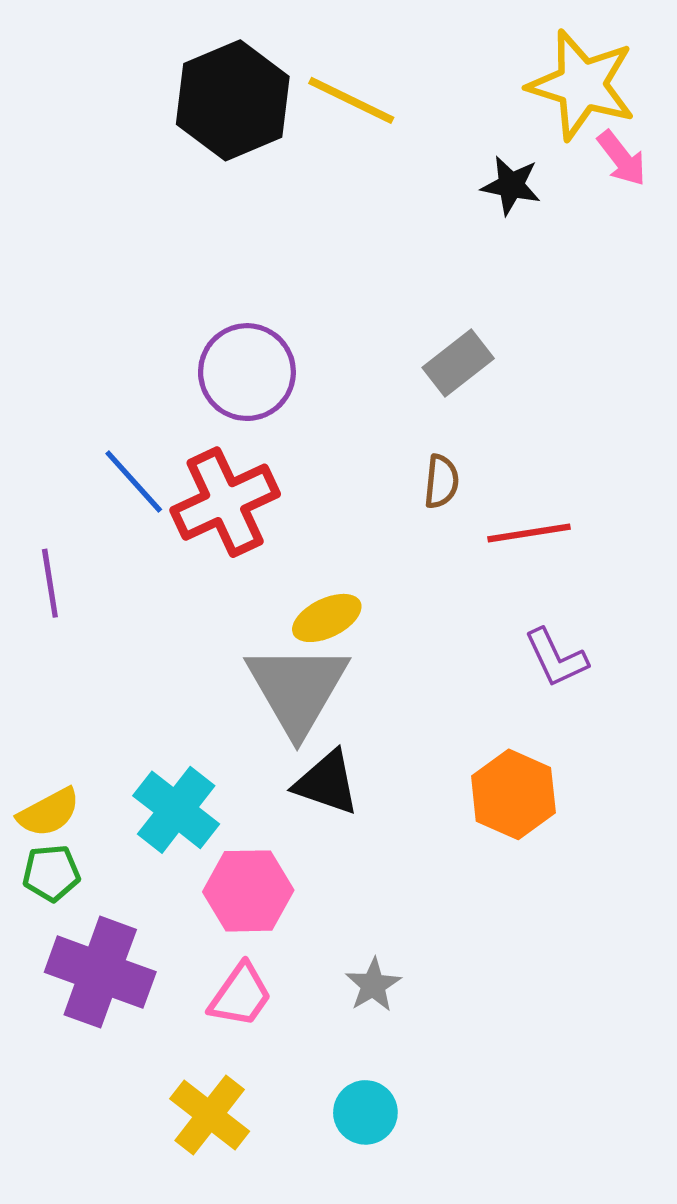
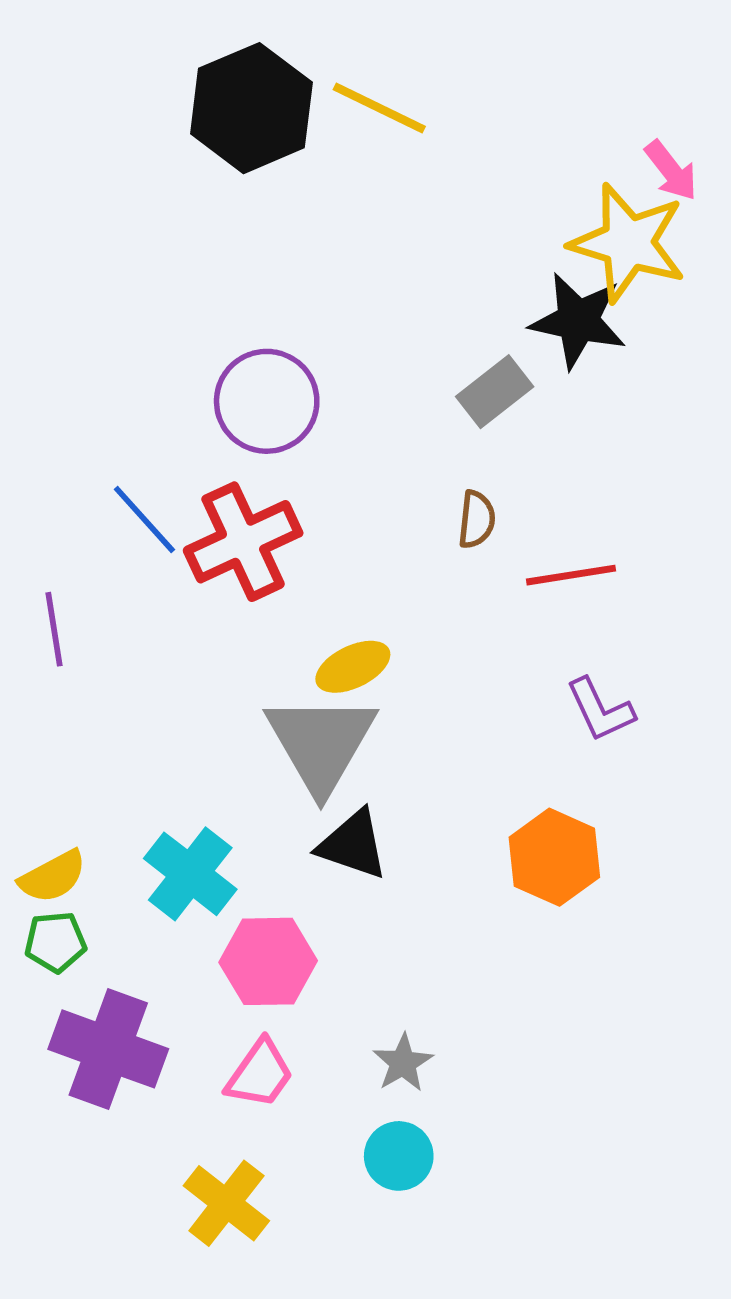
yellow star: (582, 85) -> (628, 243), moved
black star: (511, 185) -> (578, 321), moved, size x1.5
cyan circle: (365, 1112) -> (399, 1156), moved

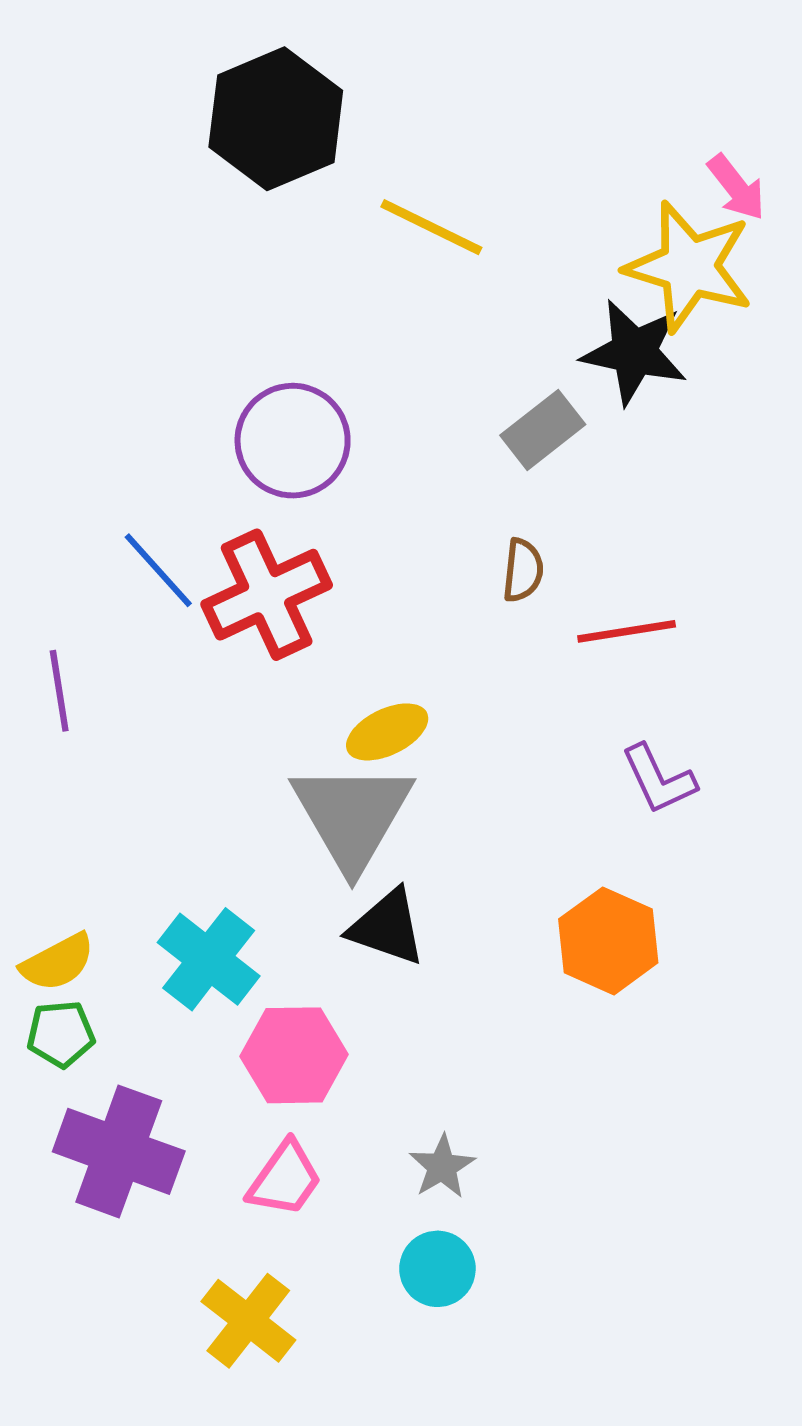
yellow line: (379, 108) -> (431, 227), moved

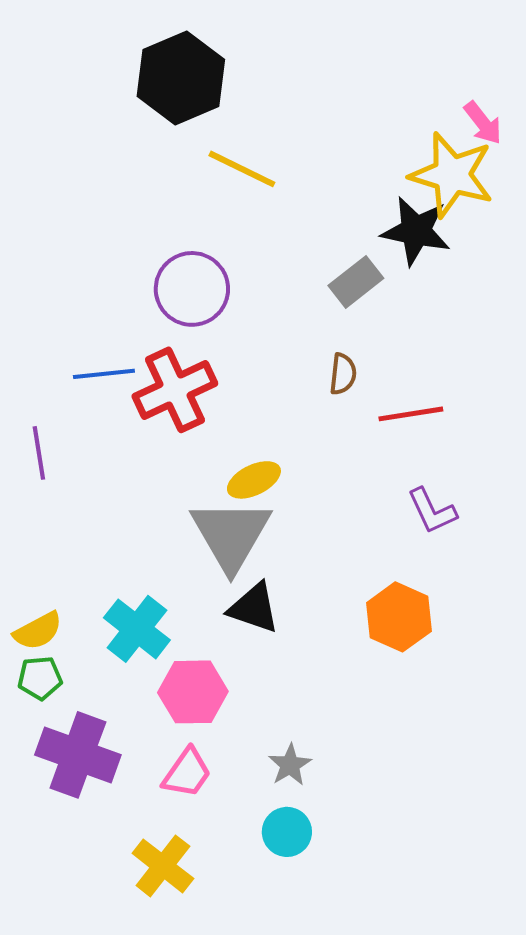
yellow line: (431, 227) -> (242, 169), moved
blue line: (158, 570) -> (104, 374), turned -54

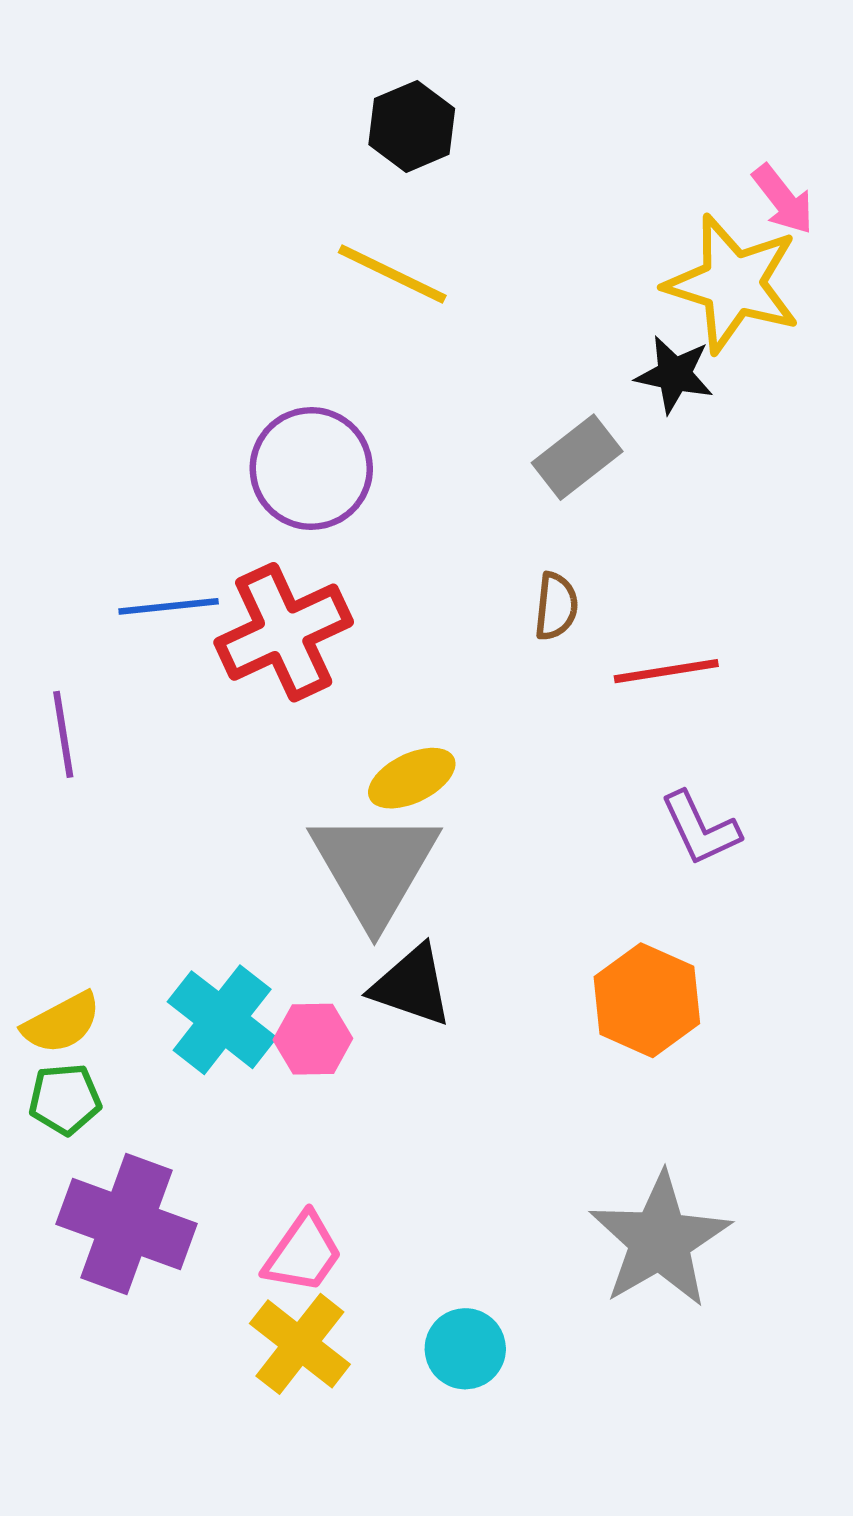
black hexagon: (181, 78) -> (412, 126), moved, size x0.6
black star: (416, 231) -> (674, 374), size x0.7
pink hexagon: (193, 692) -> (313, 1039), moved, size x0.7
gray star: (290, 765) -> (660, 1240), moved, size x2.0
yellow cross: (163, 866) -> (300, 1344), moved

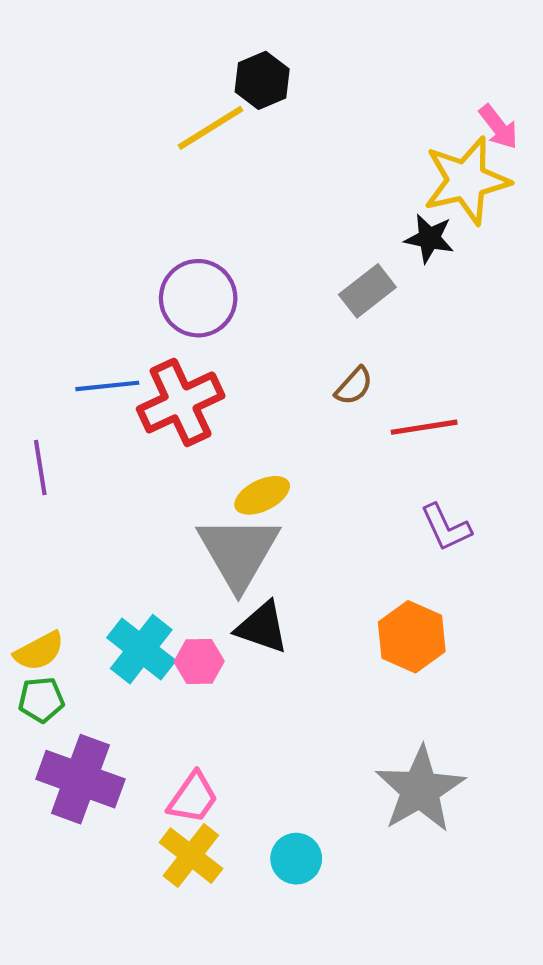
yellow line: (392, 274) -> (211, 128), moved, turned -58
yellow star: (733, 284) -> (466, 181), turned -30
brown semicircle: (556, 606) -> (354, 386), turned 36

